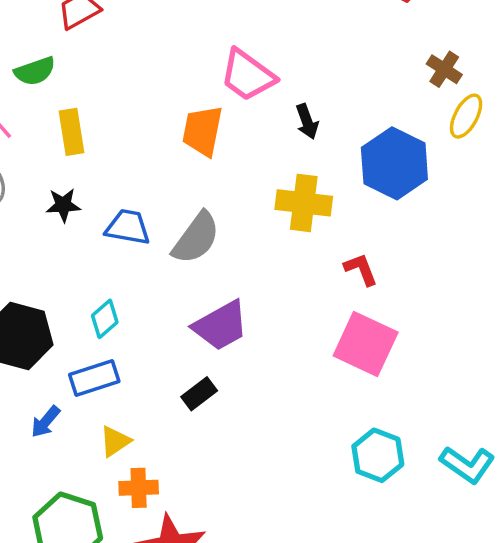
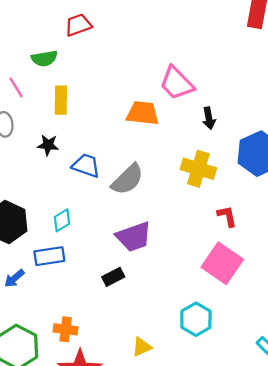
orange trapezoid: (202, 131) -> (143, 113), turned 76
yellow triangle: (115, 441) -> (142, 347), moved
cyan hexagon: (378, 455) -> (196, 319), moved

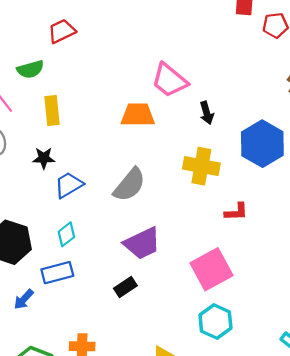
blue trapezoid: (86, 166) -> (69, 185), moved, turned -44
red L-shape: (227, 216) -> (236, 212), turned 105
pink square: (222, 263) -> (211, 269), moved, turned 33

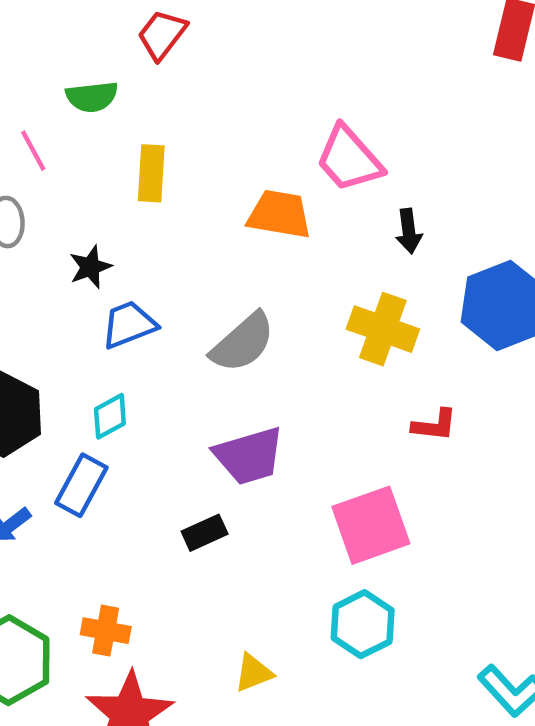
red trapezoid: (62, 31) -> (162, 35), turned -36
yellow rectangle: (52, 111) -> (151, 173), moved
black star: (44, 158) -> (90, 267), turned -30
blue rectangle: (57, 273) -> (81, 485), turned -56

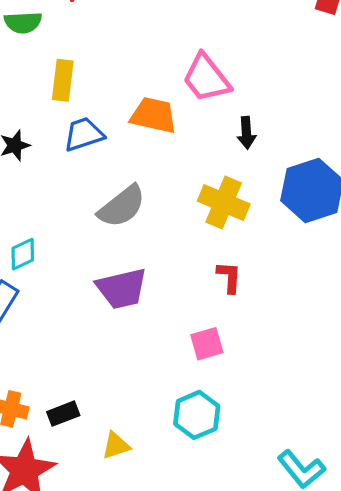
blue trapezoid: (129, 325) -> (84, 134), moved
red L-shape: (435, 425) -> (229, 277), moved, turned -96
pink square: (371, 525) -> (207, 344), size x0.6
black rectangle: (205, 533) -> (63, 414), moved

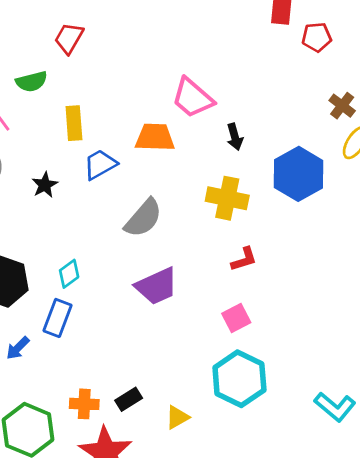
red L-shape: (229, 277) -> (244, 259), turned 80
cyan hexagon: (197, 415) -> (239, 379), size x1.4

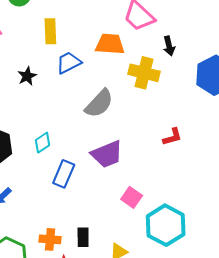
yellow cross: (227, 198) -> (144, 73), moved
blue rectangle: (57, 318) -> (64, 174), moved
pink square: (236, 318) -> (132, 197), moved, turned -30
black rectangle: (129, 399) -> (83, 237), turned -60

